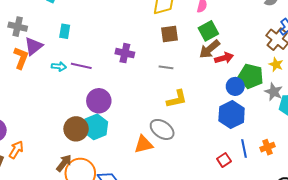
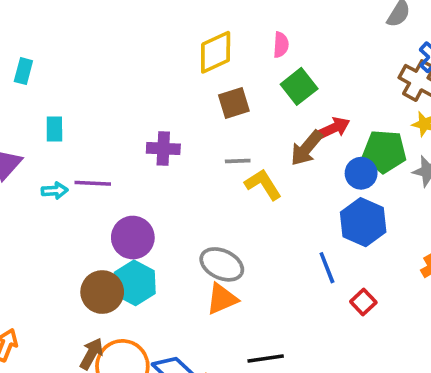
brown arrow: (210, 49) -> (307, 148), moved
yellow L-shape: (177, 99) -> (263, 184), moved, turned -100
gray ellipse: (162, 129) -> (222, 264), moved
blue line: (244, 148) -> (327, 268), moved

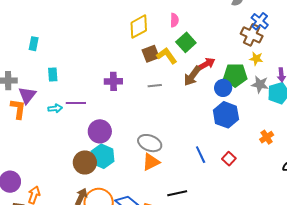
yellow L-shape: (263, 184) -> (167, 56), moved
blue line: (327, 268) -> (201, 155), moved

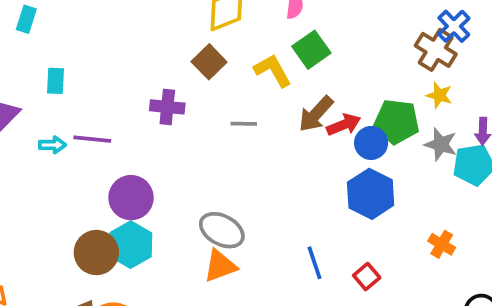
brown square: (151, 54) -> (209, 62), moved, turned -30
red arrow: (206, 64) -> (344, 125), moved
orange cross: (267, 137) -> (442, 244), turned -32

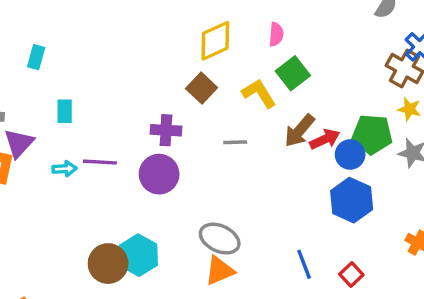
purple circle: (131, 198) -> (159, 174), moved

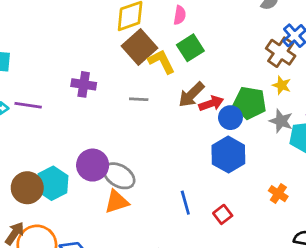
brown square: (202, 88) -> (139, 47), moved, size x1.4
purple circle: (159, 174) -> (93, 165), moved

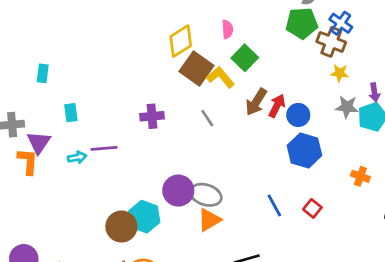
gray line: (139, 99) -> (207, 118), turned 66
red arrow: (211, 103) -> (277, 106), turned -30
green pentagon: (250, 103) -> (302, 23), moved

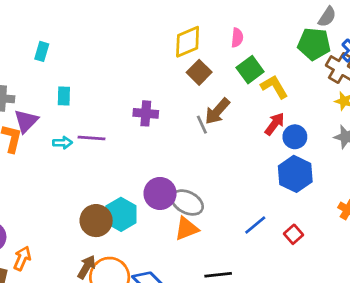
brown square: (196, 68) -> (199, 72), size x0.7
yellow L-shape: (221, 77) -> (274, 87), moved
brown arrow: (256, 102) -> (217, 111), moved
blue line: (274, 206) -> (255, 225), turned 70

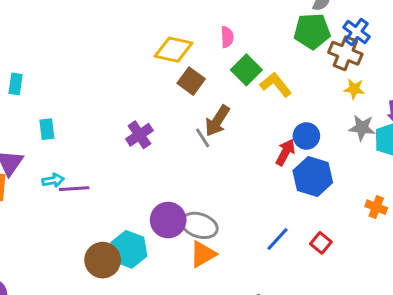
yellow diamond: (188, 42) -> (174, 50), turned 44
purple cross: (146, 113) -> (139, 135), turned -30
red arrow: (275, 124) -> (285, 152), moved
purple line: (91, 138) -> (74, 189), moved

